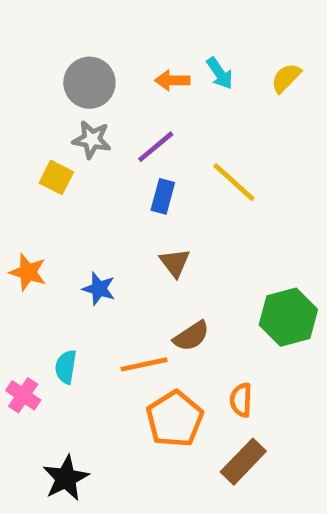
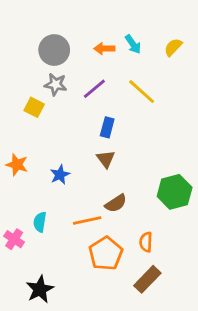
yellow line: (234, 182) -> (142, 92), moved
blue rectangle: (163, 196) -> (107, 127), moved
blue star: (99, 289) -> (60, 175), turned 30

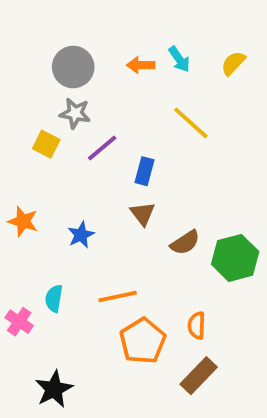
purple line: (94, 89) -> (102, 148), moved
brown semicircle: (116, 203) -> (185, 243), moved

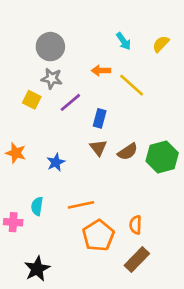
orange arrow: (141, 65) -> (101, 71), moved
brown semicircle: (185, 243) -> (128, 152), moved
green hexagon: (235, 258) -> (162, 157), moved
pink cross: (19, 322) -> (13, 222), turned -30

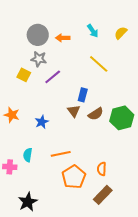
orange arrow: (101, 71) -> (63, 38), moved
blue rectangle: (100, 118) -> (83, 95), moved

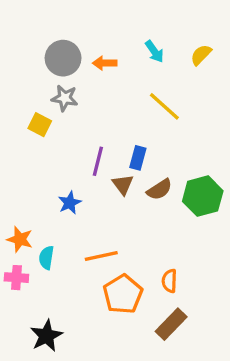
purple line: (53, 77) -> (98, 161), moved, turned -36
orange star: (12, 115) -> (20, 239), moved

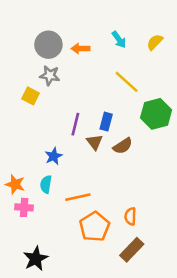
green hexagon: (203, 196) -> (156, 114), moved
cyan semicircle: (46, 258) -> (46, 184), moved
pink cross: (16, 278) -> (24, 207), moved

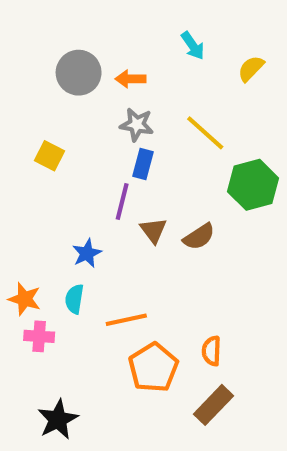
cyan arrow: (119, 40) -> (193, 46), moved
gray star: (50, 75) -> (137, 125), moved
blue rectangle: (106, 122) -> (143, 164), moved

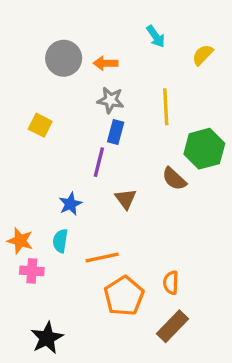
yellow line: (205, 133) -> (166, 107), turned 45
brown triangle: (153, 230) -> (126, 199), moved
brown semicircle: (199, 237) -> (174, 179), moved, turned 76

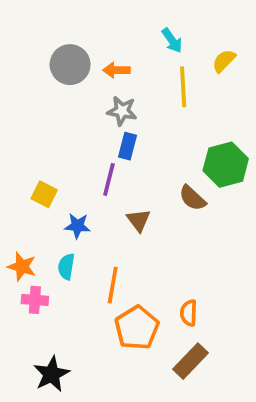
yellow line: (166, 107) -> (183, 87), moved
yellow square: (40, 125) -> (44, 194), moved
blue star: (70, 204) -> (77, 226), turned 30
orange line: (102, 258) -> (113, 285), turned -68

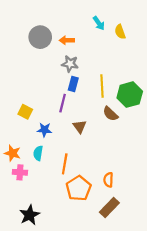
yellow semicircle: (224, 61) -> (120, 32), moved, turned -64
yellow line: (183, 87) -> (102, 86), moved

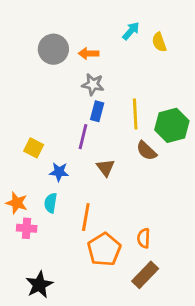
cyan arrow: (99, 23) -> (131, 31), turned -104

